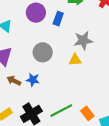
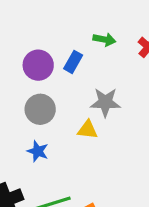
purple circle: (36, 13) -> (38, 65), moved
blue star: (33, 80) -> (38, 151), moved

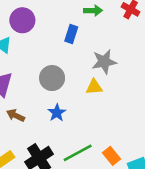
purple circle: (38, 65) -> (22, 20), moved
blue star: (38, 151) -> (57, 113), turned 30

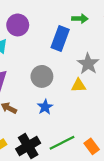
blue rectangle: (71, 34) -> (60, 38), size x1.5
gray star: (104, 62) -> (88, 64), turned -30

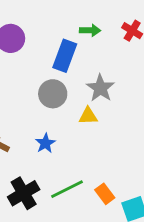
gray circle: (42, 76) -> (53, 94), moved

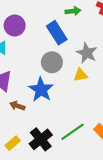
blue rectangle: (65, 56) -> (57, 33), turned -45
blue star: (45, 143) -> (41, 90), moved, size x1.6

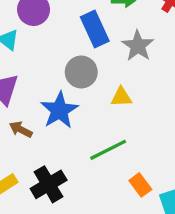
gray star: (87, 53) -> (138, 46), moved
green line: (73, 132) -> (108, 150), moved

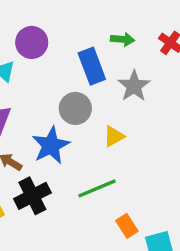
yellow triangle: (121, 97) -> (114, 136), turned -30
black cross: (49, 184) -> (32, 196), moved

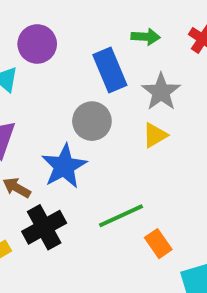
yellow triangle: (114, 136) -> (155, 135), moved
orange rectangle: (127, 226) -> (158, 244), moved

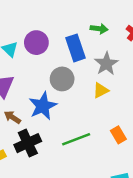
purple circle: (37, 44) -> (36, 43), moved
orange rectangle: (158, 244) -> (118, 135), moved

